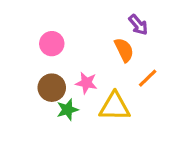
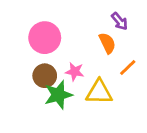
pink circle: (52, 44) -> (45, 38), size x1.5
green star: (67, 110) -> (58, 95), size x1.5

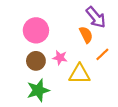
purple arrow: (120, 21) -> (96, 17), size x1.5
green star: (58, 95) -> (38, 90), moved

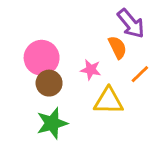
pink circle: (36, 30) -> (42, 58), moved
pink star: (60, 58) -> (91, 70), moved

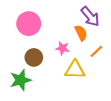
pink circle: (42, 58) -> (29, 24), moved
green star: (52, 123) -> (20, 80), moved

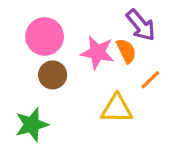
pink star: (63, 48) -> (97, 52), moved, size x1.5
brown circle: (34, 57) -> (53, 75), moved

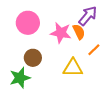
purple arrow: (141, 25) -> (88, 16), turned -100
brown circle: (53, 75) -> (33, 58), moved

